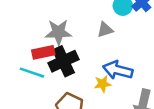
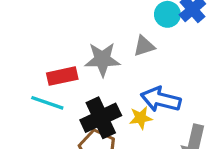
gray star: (58, 32) -> (102, 59), moved
black cross: (63, 61) -> (101, 118), moved

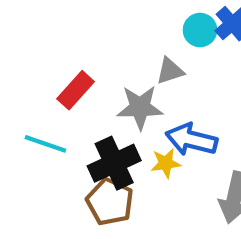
gray star: (102, 59) -> (140, 107), moved
red rectangle: (62, 76) -> (76, 90), moved, turned -36

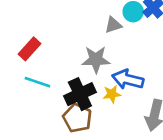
gray triangle: (170, 71) -> (113, 25), moved
red rectangle: (76, 90) -> (29, 49), moved

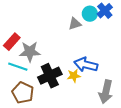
gray star: (96, 60) -> (30, 52), moved
brown pentagon: (77, 118) -> (23, 93), moved

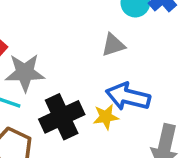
gray triangle: (75, 24) -> (113, 45), moved

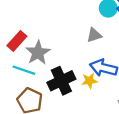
gray star: (25, 73) -> (38, 53), turned -30

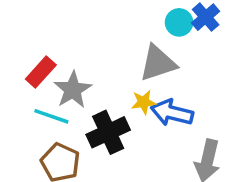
gray triangle: (94, 35) -> (158, 63), size x1.6
yellow star: (89, 81) -> (144, 102), moved

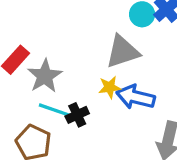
cyan line: (51, 116) -> (54, 110), moved
black cross: (108, 132) -> (77, 115), size x0.6

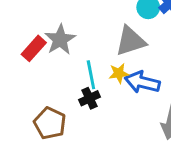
gray star: (45, 76) -> (60, 40), moved
cyan line: (54, 110) -> (91, 75), moved, turned 60

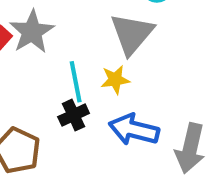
gray triangle: (131, 41) -> (132, 34), turned -32
blue arrow: (142, 82) -> (134, 130), moved

